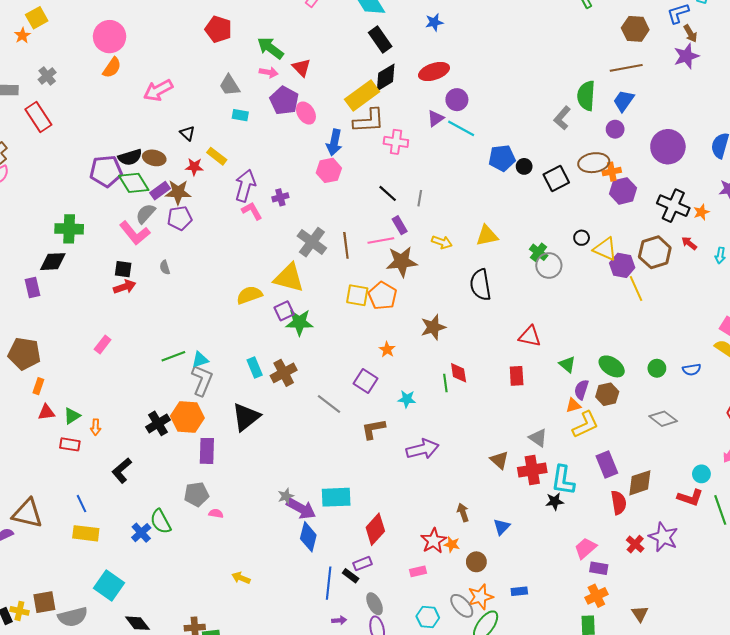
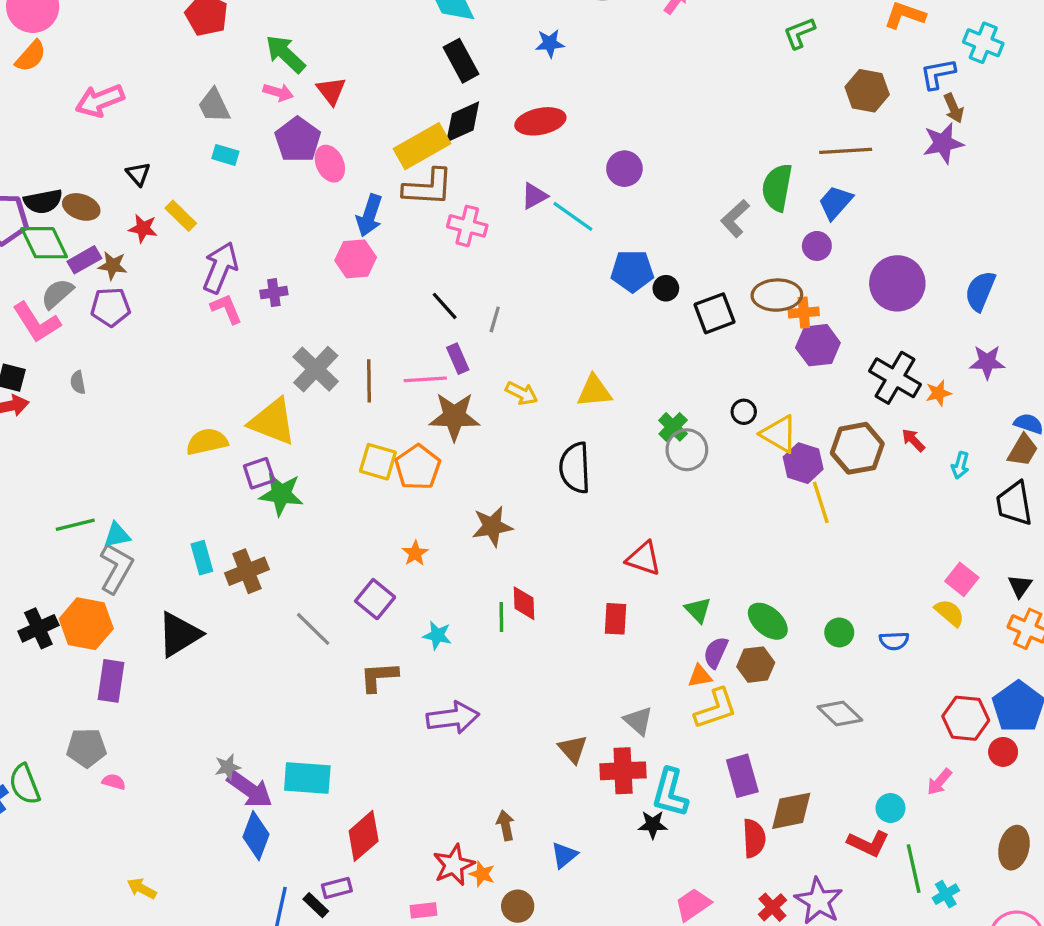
purple circle: (457, 100) -> (624, 169), moved
brown star: (178, 192) -> (113, 266), size x0.7

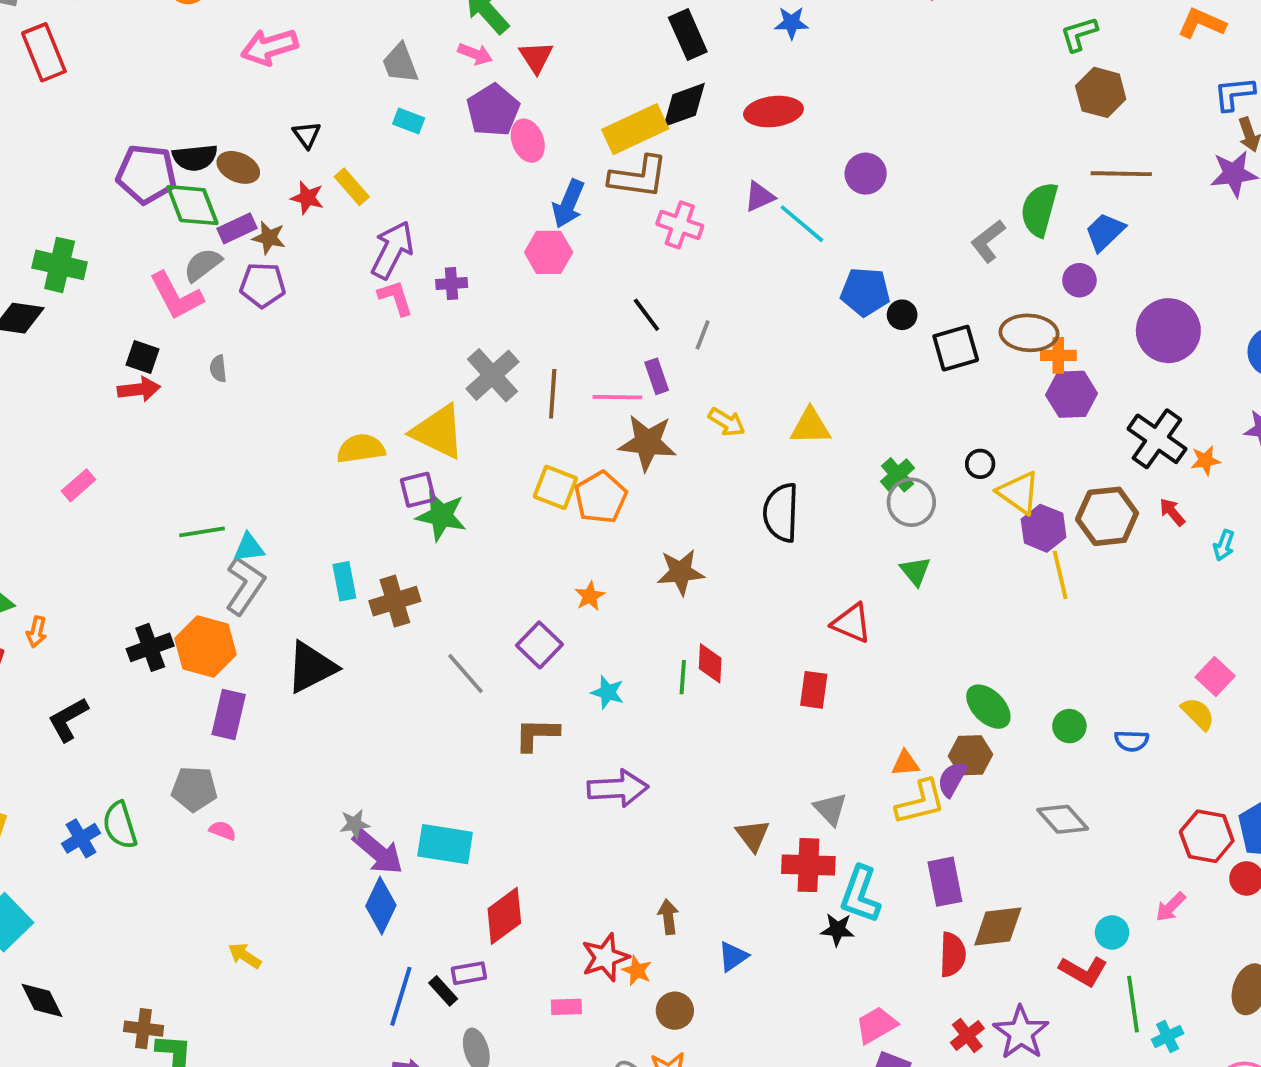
brown hexagon: (867, 91) -> (1101, 92), moved
green triangle: (698, 610) -> (915, 571), moved
purple semicircle: (716, 652) -> (952, 779), moved

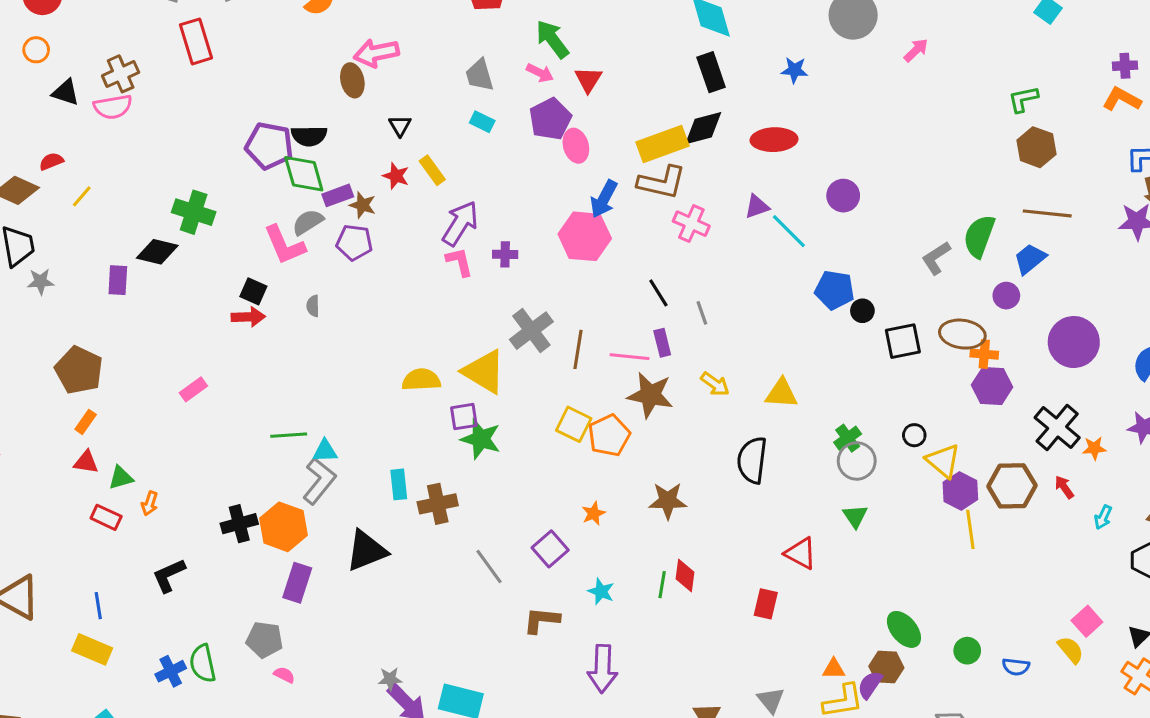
brown ellipse: (238, 167) -> (352, 80), moved, turned 48
pink hexagon: (549, 252) -> (585, 236), size x1.4
gray line: (703, 335) -> (702, 313), turned -45
purple arrow: (618, 788) -> (603, 669), turned 90

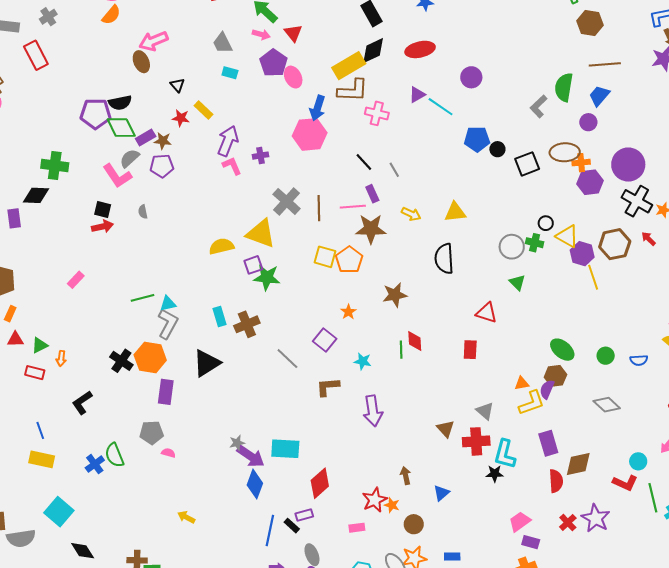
purple circle: (1074, 342) -> (628, 165), moved
green cross: (848, 438) -> (535, 243), moved, turned -30
black cross: (239, 524) -> (121, 361), turned -30

